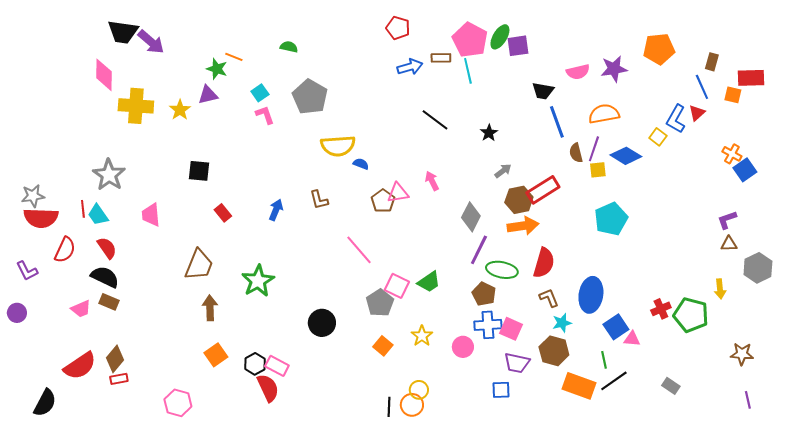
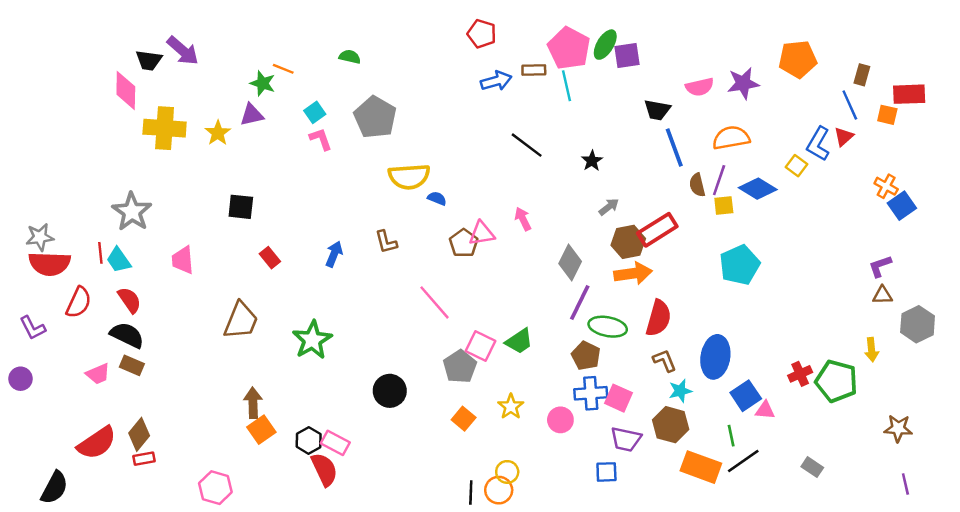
black trapezoid: (123, 32) -> (149, 60), moved, size x0.7
brown arrow: (210, 308) -> (253, 403), moved

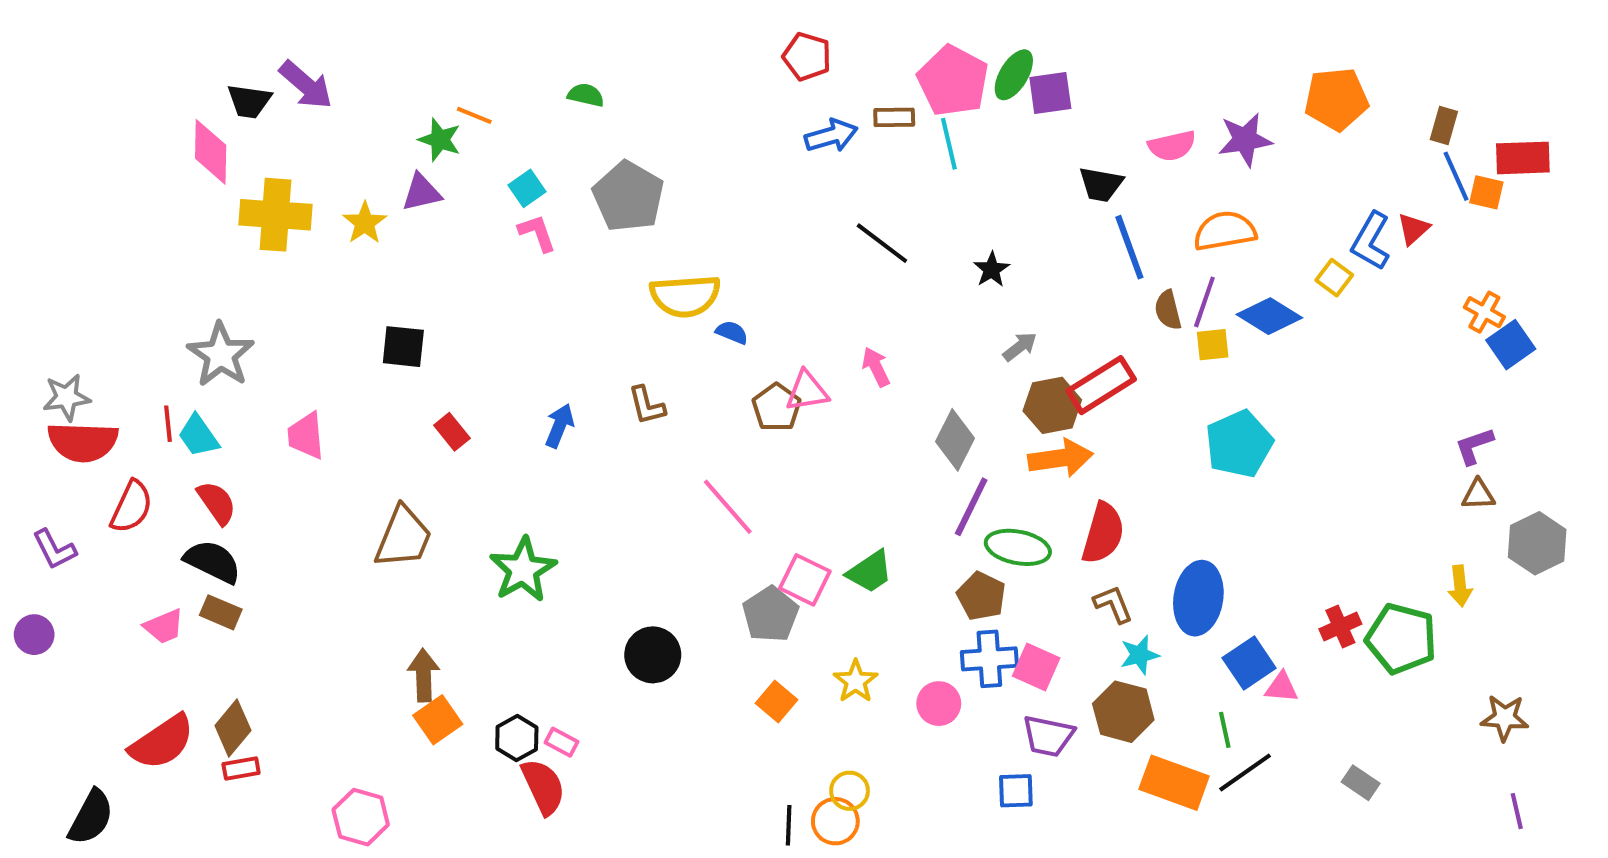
blue line: (850, 105) -> (1456, 176), moved
pink rectangle: (335, 443) -> (561, 742), size x0.7

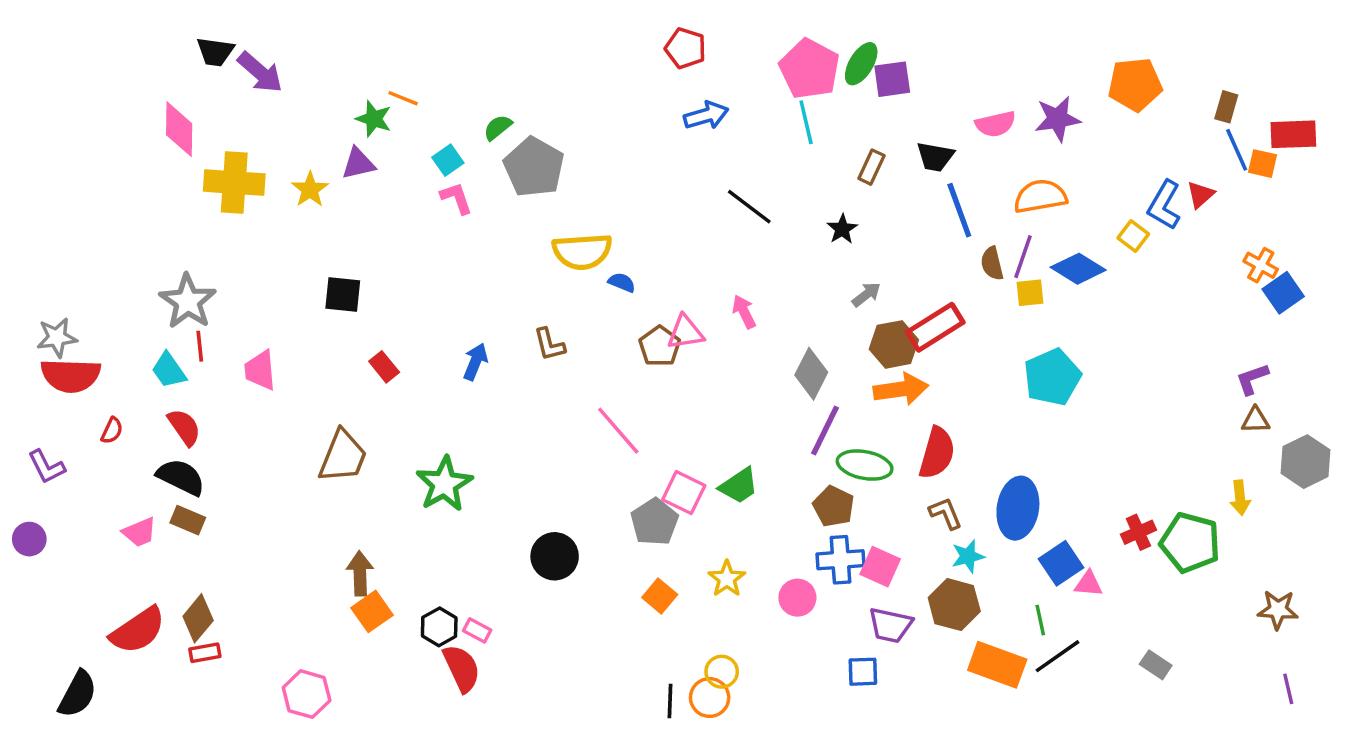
green semicircle: (586, 95) -> (498, 127), moved, turned -52
black trapezoid: (249, 101) -> (215, 52), moved
brown rectangle: (894, 117) -> (871, 167), moved, turned -64
red line: (168, 424) -> (200, 346), moved
red semicircle: (131, 507) -> (112, 431), size x0.6

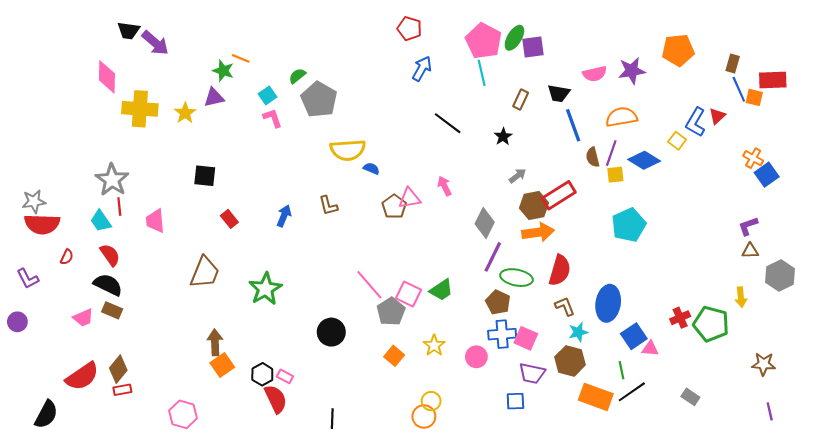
blue arrow: (706, 115) -> (422, 69), turned -45
pink line: (618, 431) -> (369, 285), moved
black line: (670, 701) -> (332, 419), moved

